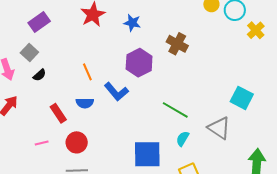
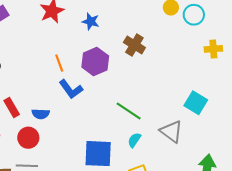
yellow cross: (256, 30) -> (213, 49), moved, turned 36
orange line: (87, 72) -> (59, 63), moved
blue semicircle: (85, 103) -> (41, 114), moved

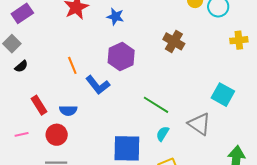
brown cross: (134, 45) -> (174, 41), moved
orange line: (59, 63) -> (72, 65), moved

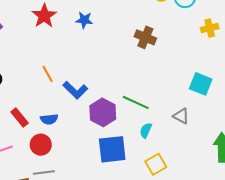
purple hexagon: (121, 56) -> (103, 112), moved
gray triangle: (199, 124) -> (181, 116), size x0.7

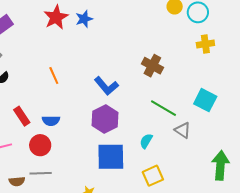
blue star: (84, 20) -> (84, 19), moved, turned -30
yellow cross: (210, 28) -> (205, 44), moved
brown cross: (145, 37) -> (152, 66), moved
blue L-shape: (75, 90) -> (106, 86), moved
green line: (136, 102) -> (164, 108), moved

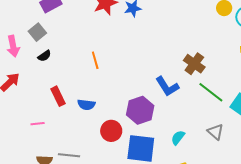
blue L-shape: (106, 86) -> (167, 86), moved
green line: (164, 108) -> (211, 92), moved
red circle: (40, 145) -> (111, 131), moved

